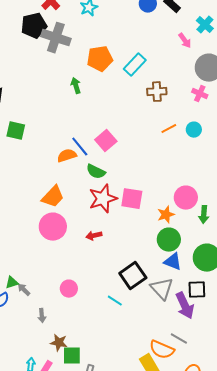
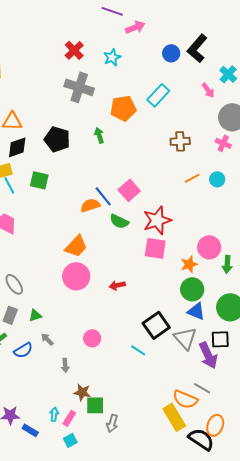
black pentagon: (34, 26) -> (57, 139), moved, turned 30
cyan rectangle: (135, 65) -> (158, 95), moved
red star: (103, 199) -> (157, 220), moved
green triangle: (12, 283) -> (35, 315), moved

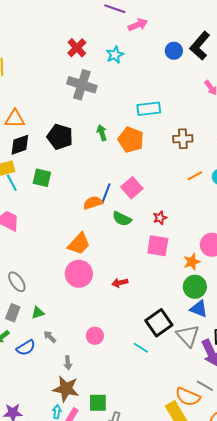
cyan rectangle: (158, 95) -> (149, 109), moved, turned 40
orange pentagon: (123, 108) -> (131, 140), moved, turned 30
blue line: (103, 196) -> (106, 194), turned 60
red star: (157, 220) -> (160, 218), size x0.5
brown star: (82, 392) -> (66, 389), moved, size x1.5

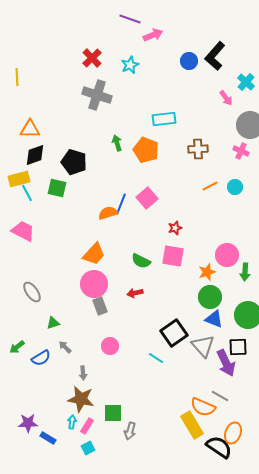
black pentagon: (60, 137) -> (74, 162), moved
green semicircle: (122, 219) -> (141, 261), moved
gray rectangle: (13, 313) -> (100, 306), moved, turned -42

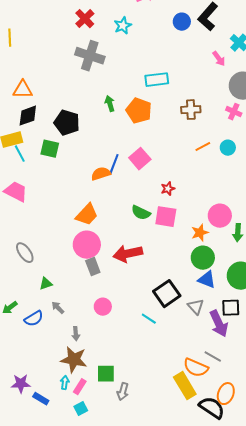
green semicircle: (141, 261) -> (141, 213), moved
red arrow: (135, 293) -> (128, 254), size x1.8
gray triangle: (203, 346) -> (196, 307), size x0.7

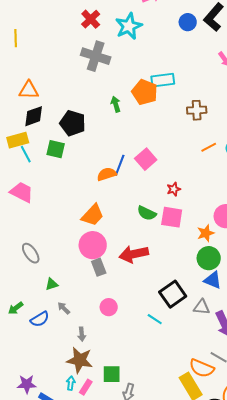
cyan star: (123, 26) -> (129, 26), size x1.5
orange pentagon: (139, 111) -> (145, 92), moved
gray triangle: (196, 307) -> (202, 307), turned -42

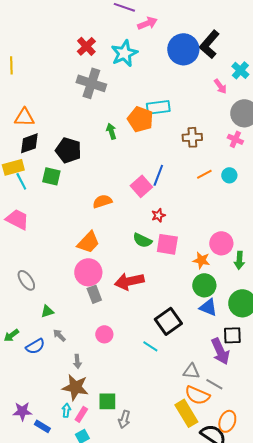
blue circle: (188, 22) -> (183, 49), size x1.8
blue line: (120, 165) -> (158, 175), moved
red star: (174, 189) -> (158, 215), moved
orange star: (206, 233) -> (201, 260), turned 30
gray triangle: (202, 307) -> (191, 371), moved

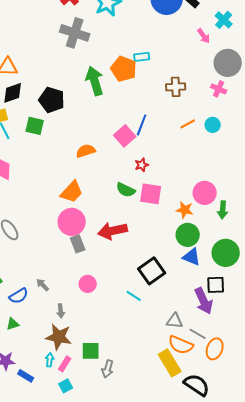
cyan rectangle: (158, 107) -> (142, 57), size x0.7
green arrow: (111, 131) -> (95, 81), size x1.8
green triangle: (47, 311) -> (13, 324), moved
orange ellipse: (227, 421) -> (215, 349), moved

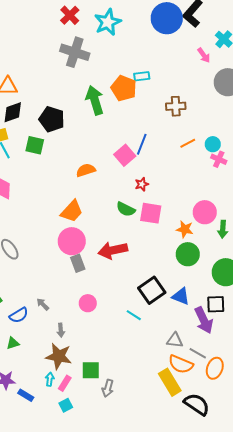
pink cross: (219, 89) -> (219, 159), moved
blue triangle: (192, 257) -> (181, 296), moved

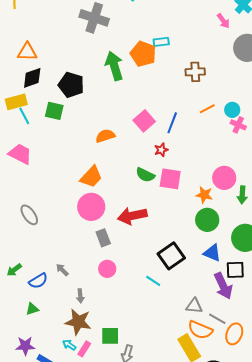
blue line: (142, 144) -> (172, 123), moved
gray rectangle: (78, 263) -> (103, 238), moved
blue triangle: (181, 296) -> (212, 253), moved
cyan arrow: (50, 379) -> (69, 345), turned -64

